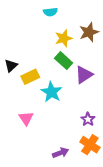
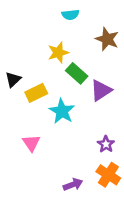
cyan semicircle: (50, 12) -> (70, 15), moved
brown star: (89, 32) -> (107, 39), turned -30
yellow star: (64, 38) -> (58, 53), moved

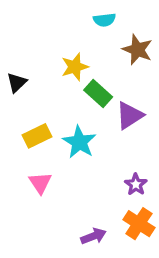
cyan semicircle: (70, 15) -> (104, 20), moved
black triangle: (13, 79) -> (17, 83), moved
yellow rectangle: (36, 93) -> (37, 136), moved

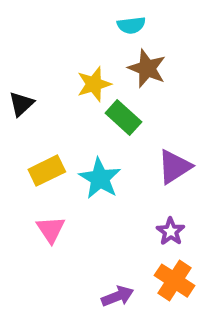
brown star: (137, 50) -> (147, 68), moved
purple triangle: (130, 115) -> (174, 167), moved

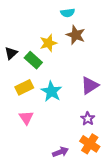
green rectangle: (123, 118) -> (33, 60), moved

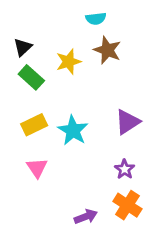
black triangle: (11, 53) -> (23, 47), moved
green rectangle: (33, 60) -> (31, 77), moved

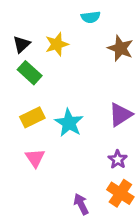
brown star: (107, 50) -> (120, 48), moved
yellow star: (69, 62) -> (57, 44), moved
purple arrow: (86, 217) -> (81, 204), turned -95

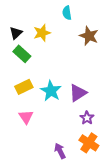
cyan semicircle: (91, 17) -> (67, 13), turned 88
purple triangle: (120, 115) -> (78, 93), moved

